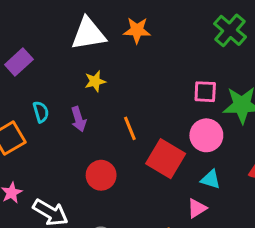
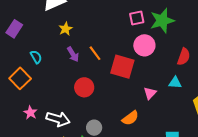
purple arrow: (79, 119) -> (73, 54), moved
cyan triangle: (211, 179) -> (175, 83), moved

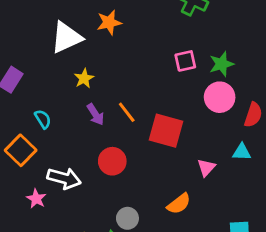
green star: (162, 21) -> (221, 64), size x0.7
pink circle: (144, 45) -> (220, 97), moved
white arrow: (58, 119) -> (64, 178), moved

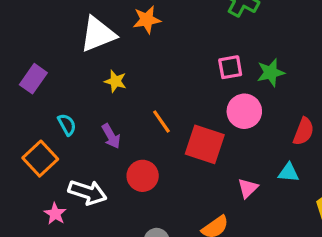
yellow star: (84, 78) -> (115, 81), turned -30
pink circle: (220, 97) -> (244, 111), moved
purple arrow: (95, 114) -> (111, 136), moved

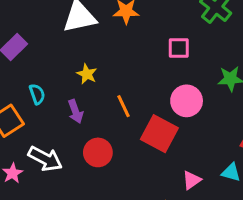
pink square: (230, 67) -> (179, 48), moved
yellow star: (115, 81) -> (87, 74), moved
pink circle: (244, 111) -> (187, 101), moved

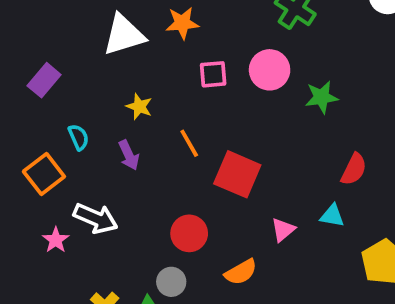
pink square: (179, 48) -> (213, 74), moved
pink circle: (187, 101) -> (270, 70), moved
red circle: (98, 152) -> (189, 233), moved

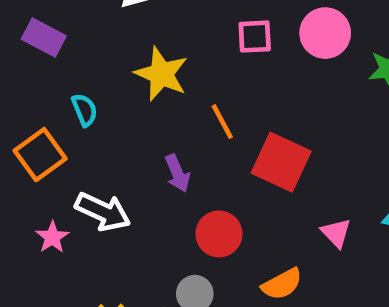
purple rectangle: (44, 80) -> (44, 38), turned 76
yellow star: (139, 107) -> (161, 74), size x1.6
purple arrow: (129, 155) -> (177, 173), moved
pink triangle: (283, 230) -> (336, 233), turned -36

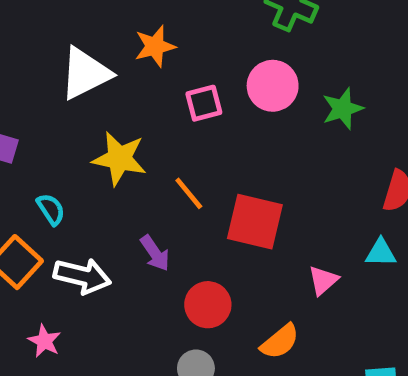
white arrow: (103, 212) -> (82, 276), moved
pink triangle: (336, 233) -> (323, 280), turned 44

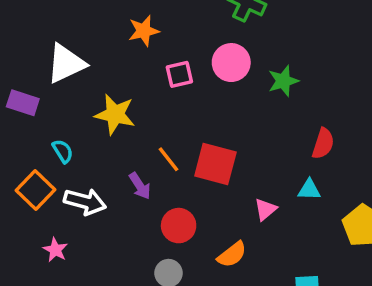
white triangle: (85, 73) -> (66, 64), moved
orange line: (189, 193) -> (169, 159), moved

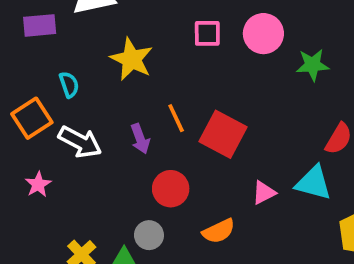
purple rectangle: (23, 103) -> (40, 25), turned -36
cyan triangle: (309, 190) -> (314, 183), size x1.5

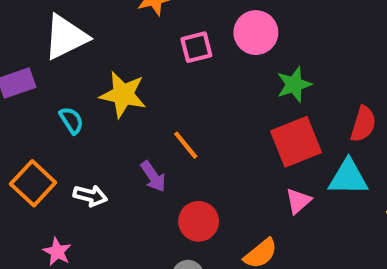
green star: (313, 65) -> (294, 85), moved
cyan semicircle: (69, 85) -> (71, 120), moved
red square: (223, 134) -> (296, 142), moved, turned -36
white arrow: (80, 142) -> (90, 196), size x0.7

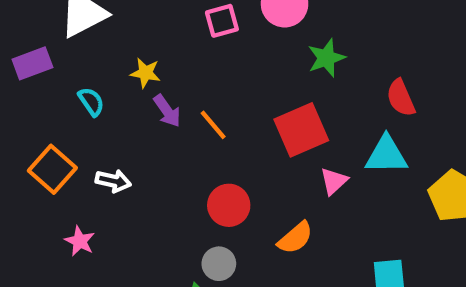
yellow star: (123, 95) -> (145, 73), size x0.6
red semicircle: (363, 124) -> (401, 98), turned 141
red square: (296, 142) -> (301, 130), moved
purple arrow: (153, 176) -> (167, 111), moved

